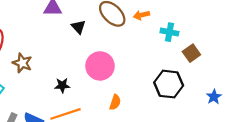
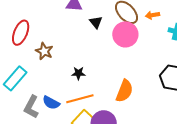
pink circle: (100, 66) -> (125, 34), moved
orange semicircle: (115, 102) -> (124, 91), size x1.6

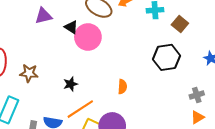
pink circle: (125, 34) -> (88, 37), moved
orange semicircle: (124, 91) -> (122, 87), size x0.6

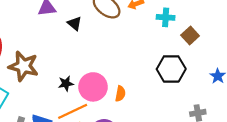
pink circle: (88, 37) -> (93, 87), moved
brown star: (29, 73) -> (23, 66), size x1.5

